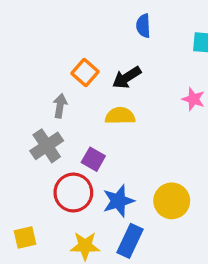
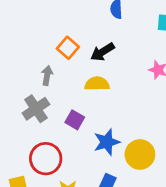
red circle: (73, 193) -> (46, 159), moved
blue star: (118, 201) -> (107, 142), moved

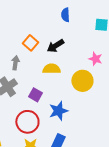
yellow circle: (140, 154) -> (82, 81), moved
red circle: (46, 159) -> (27, 122), moved

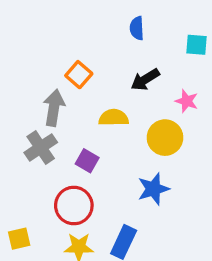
black arrow: (55, 46) -> (145, 80), moved
gray arrow: (15, 63) -> (54, 108), size x1.5
blue star: (58, 111) -> (153, 189), moved

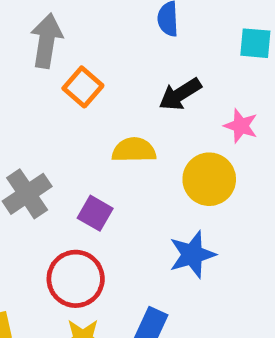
gray arrow: (54, 108) -> (46, 41), moved

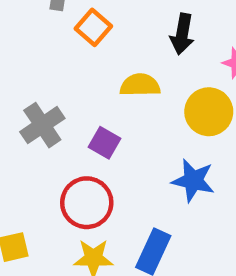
black arrow: (180, 94) -> (182, 34), turned -48
blue star: (192, 255) -> (193, 181), turned 30

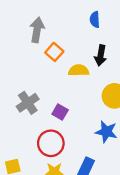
yellow semicircle: (140, 85) -> (79, 70), moved

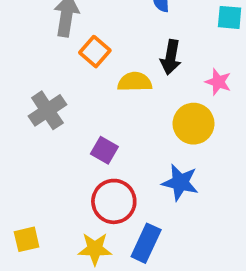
gray cross: (28, 103) -> (47, 110), moved
red circle: (51, 143) -> (114, 201), moved

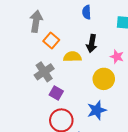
gray cross: (47, 110) -> (44, 72), moved
blue star: (180, 182) -> (97, 110), turned -30

